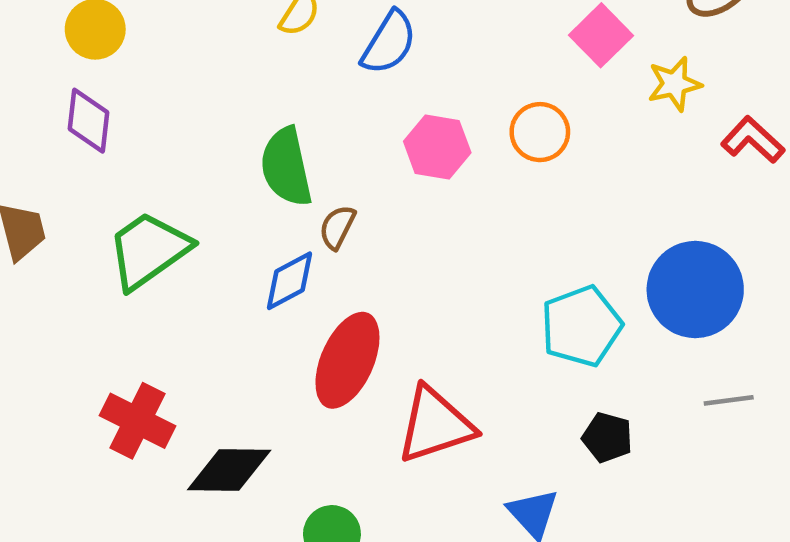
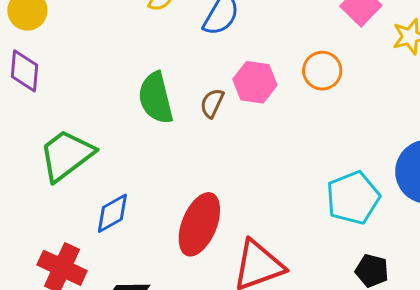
brown semicircle: (337, 227) -> (212, 103), moved
blue diamond: (289, 281) -> (112, 213), moved

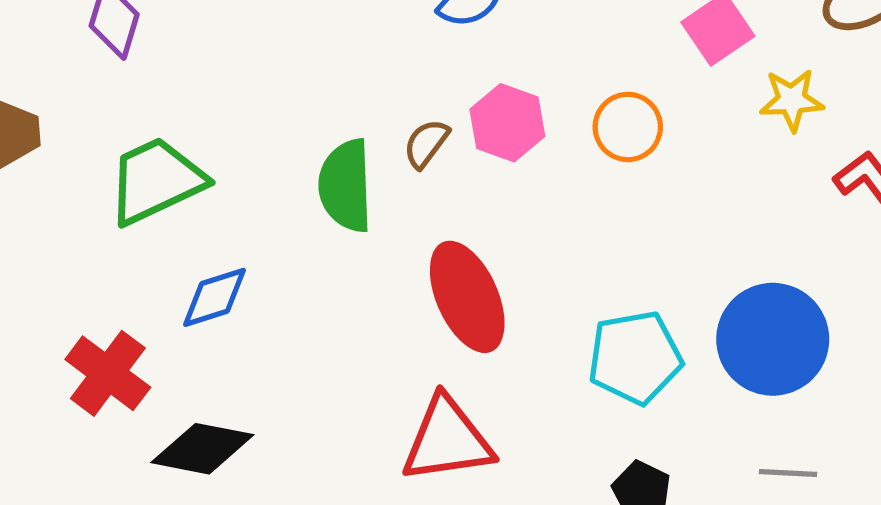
green semicircle: (156, 98) -> (346, 186), moved
red ellipse: (199, 224) -> (467, 297), moved, turned -58

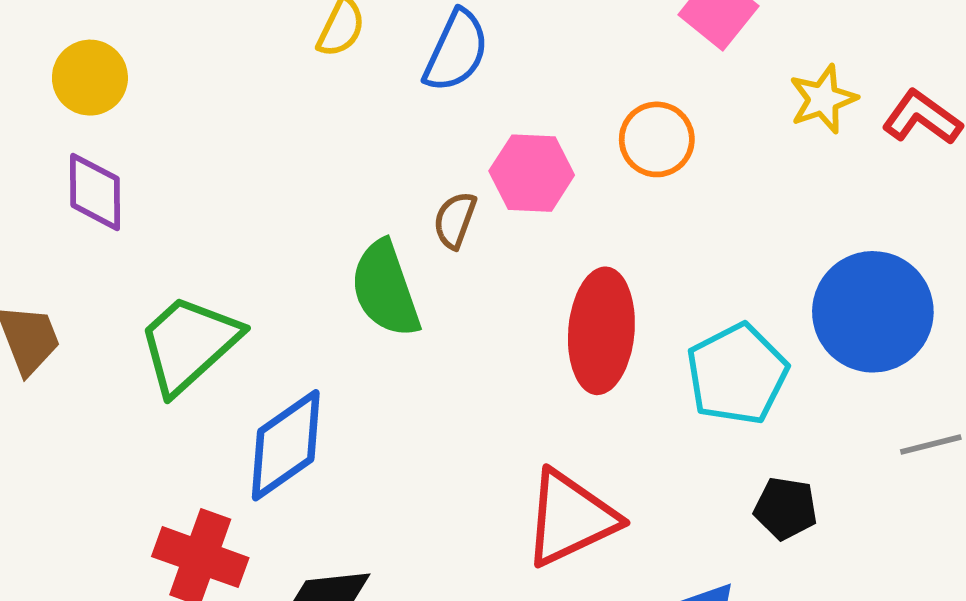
yellow star: (792, 100) -> (823, 99), moved
blue diamond: (214, 297) -> (286, 445), size x1.4
red ellipse: (467, 297) -> (601, 331), moved, turned 46

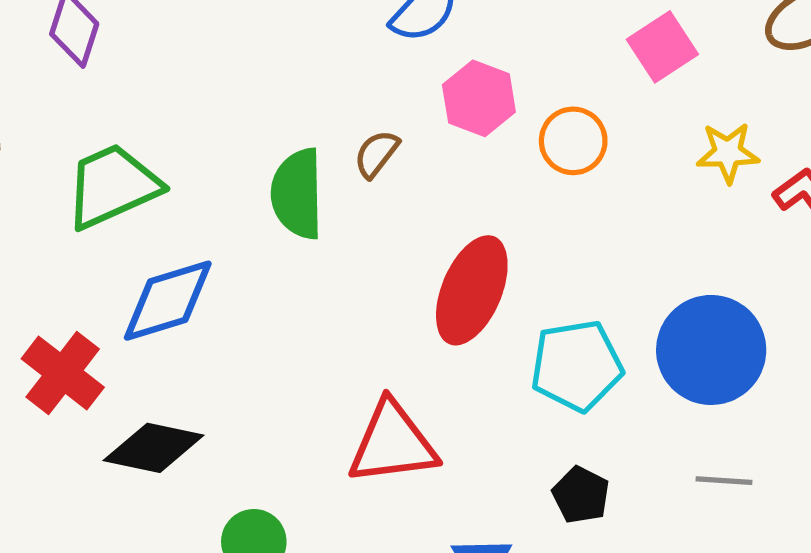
pink hexagon: (532, 173) -> (479, 98), moved

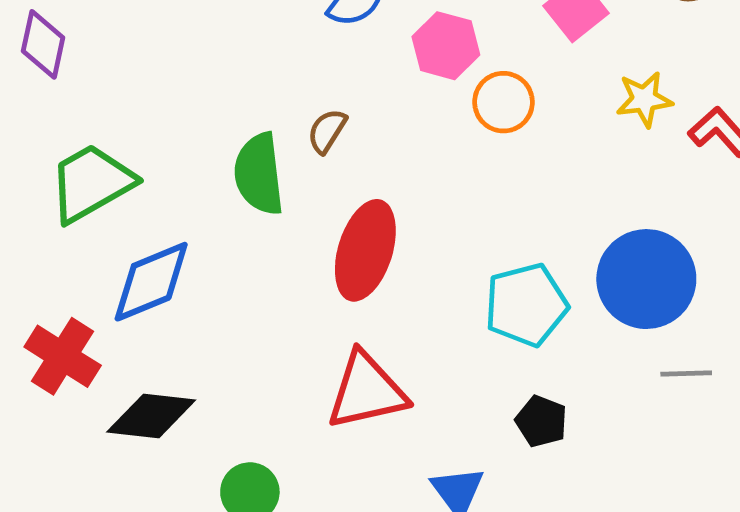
pink hexagon: (479, 98) -> (446, 46), moved
red ellipse: (472, 290) -> (365, 250), moved
gray line: (724, 481) -> (686, 373), moved

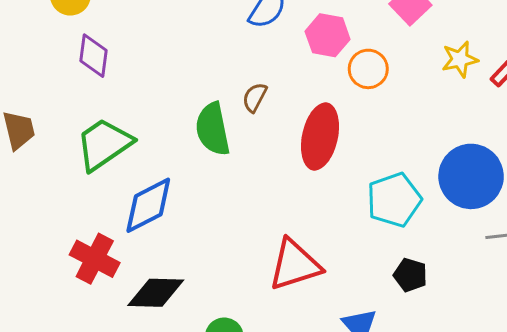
purple diamond: (43, 44) -> (93, 56), moved
red ellipse: (365, 250) -> (320, 136), moved

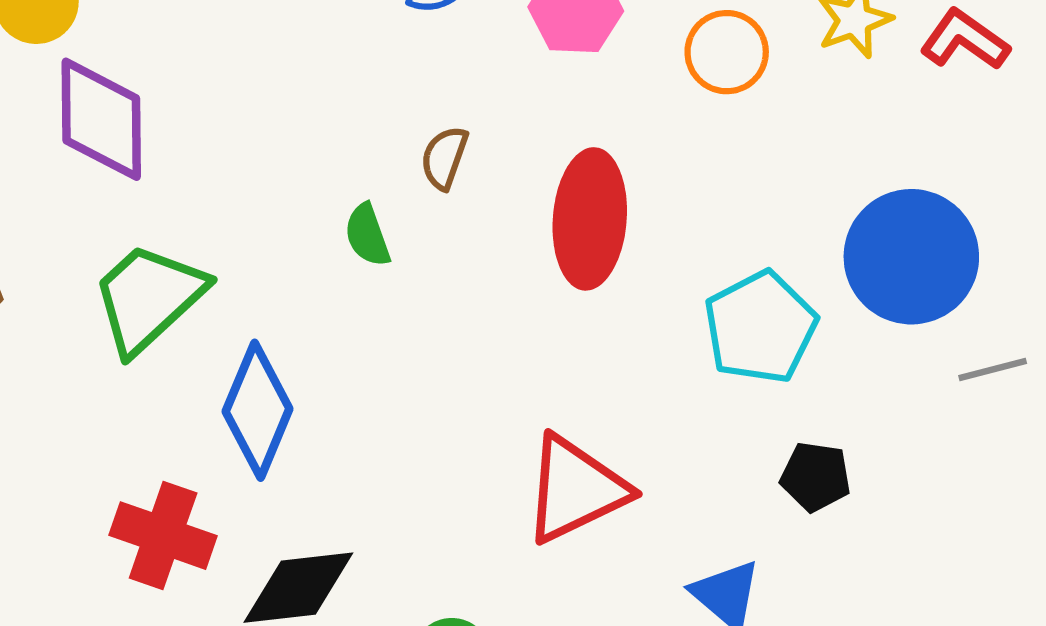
purple diamond: (93, 56) -> (101, 119), size x1.4
orange circle: (368, 69) -> (727, 52), moved
green semicircle: (213, 129) -> (367, 235), size x0.6
blue diamond: (148, 205) -> (258, 410), turned -32

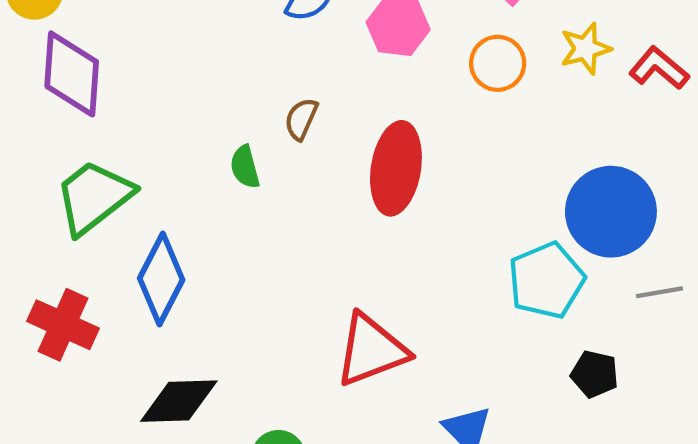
cyan pentagon: (760, 327) -> (546, 280), moved
black pentagon: (816, 477) -> (595, 374), moved
red cross: (163, 536) -> (63, 325), moved

